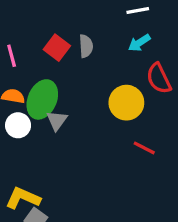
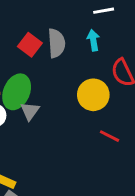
cyan arrow: (139, 43) -> (93, 40), moved, turned 114
gray semicircle: (86, 46) -> (56, 43), size x1.4

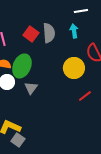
gray triangle: (30, 111) -> (31, 88), moved
red line: (110, 136) -> (85, 96), turned -64

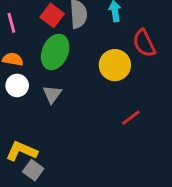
green ellipse: (22, 66) -> (55, 52), moved
red line: (85, 96) -> (131, 118), moved

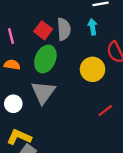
white circle: (17, 85) -> (13, 104), moved
gray triangle: (52, 94) -> (43, 92), size x1.6

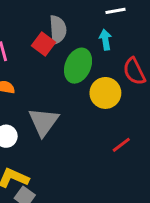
gray semicircle: (64, 29) -> (58, 30), moved
green ellipse: (45, 59) -> (78, 66), moved

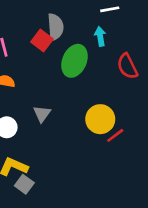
yellow circle: (105, 93) -> (100, 119), moved
gray triangle: (43, 122) -> (42, 114), size x0.6

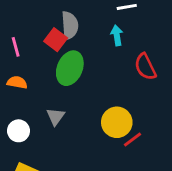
green ellipse: (74, 61) -> (70, 68), moved

